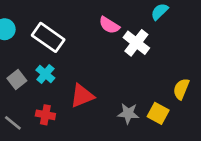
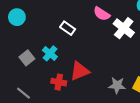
white rectangle: (48, 37) -> (68, 28), moved, size x0.6
red cross: (45, 115) -> (59, 82), moved

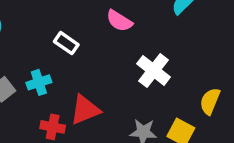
white cross: (124, 28) -> (154, 70), moved
cyan cross: (50, 53) -> (39, 82), turned 32

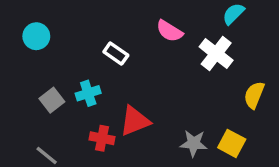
white cross: (154, 70) -> (216, 54), moved
yellow semicircle: (210, 101) -> (254, 95), moved

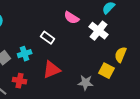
white rectangle: (116, 54) -> (48, 38), moved
red cross: (102, 138) -> (20, 81), moved
yellow square: (232, 143) -> (107, 71), moved

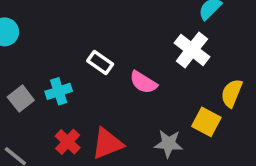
pink semicircle: (72, 18) -> (143, 82), moved
red triangle: (52, 70) -> (107, 144), moved
red cross: (20, 81) -> (68, 142), moved, turned 32

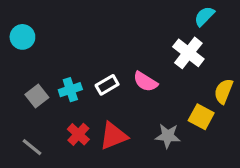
white rectangle: (100, 63) -> (107, 85), moved, turned -65

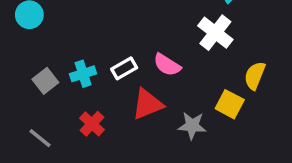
red triangle: (113, 136) -> (147, 104), moved

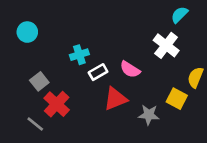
cyan cross: (83, 74) -> (79, 55), moved
red cross: (92, 124) -> (57, 104), moved, size x1.4

